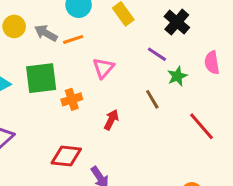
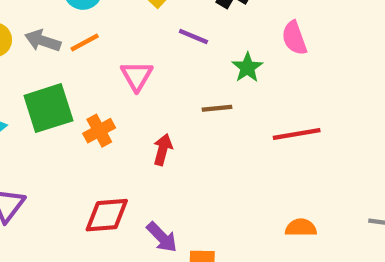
purple line: (157, 54) -> (193, 36), moved
brown line: (152, 99) -> (217, 108), turned -54
red line: (202, 126) -> (297, 134), turned -48

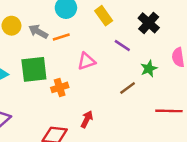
pink triangle: (137, 76) -> (86, 61), turned 30
brown line: (217, 108) -> (128, 88), turned -42
red arrow: (163, 150) -> (87, 119), moved

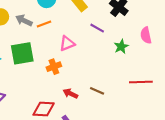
orange cross: (60, 87) -> (54, 67), moved
brown line: (128, 88) -> (97, 91), moved, turned 64
red arrow: (87, 119) -> (70, 94), turned -88

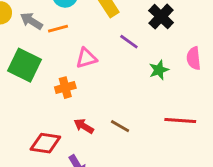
green square: (22, 53) -> (24, 65), turned 30

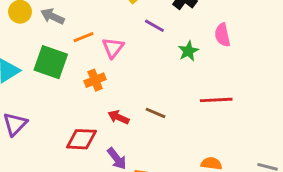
orange line: (58, 29) -> (83, 37), moved
pink triangle: (86, 58) -> (113, 48), turned -30

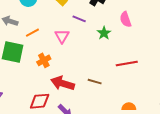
pink triangle: (113, 48) -> (62, 36), moved
brown line: (155, 113) -> (95, 82), moved
red arrow: (119, 117) -> (63, 83), size x1.6

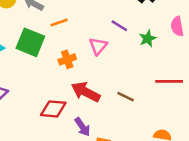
purple line: (79, 19) -> (119, 26), moved
pink triangle: (62, 36) -> (98, 46), moved

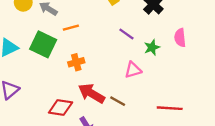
pink triangle: (98, 46) -> (133, 70), moved, turned 30
red line: (169, 81) -> (170, 108), moved
brown line: (126, 97) -> (118, 101), moved

